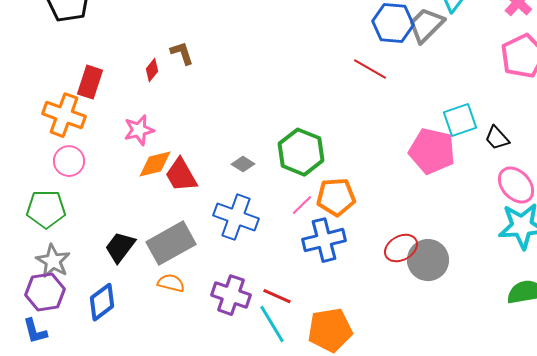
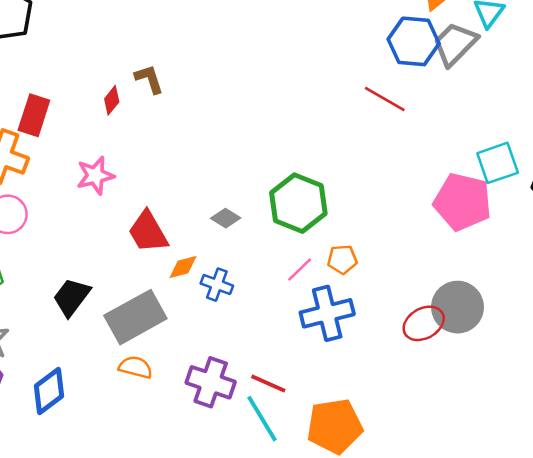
orange diamond: (155, 164) -> (183, 267), moved, size x0.7
orange pentagon: (336, 197) -> (342, 259), size x0.6
blue cross: (236, 217) -> (217, 285), size x0.6
black trapezoid: (120, 247) -> (72, 297), moved
gray circle: (428, 260) -> (457, 307), moved

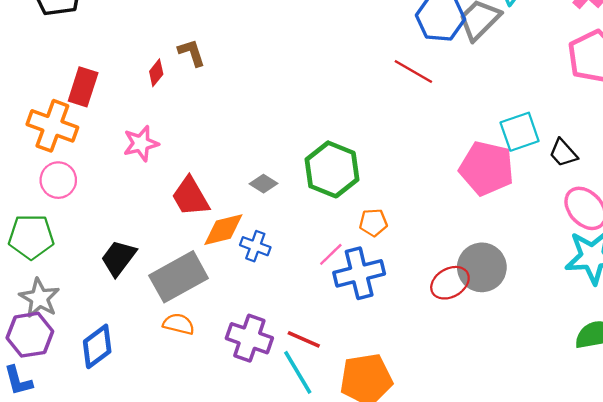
orange diamond: (183, 267) -> (223, 230), size x1.5
pink line: (300, 269) -> (331, 254), moved

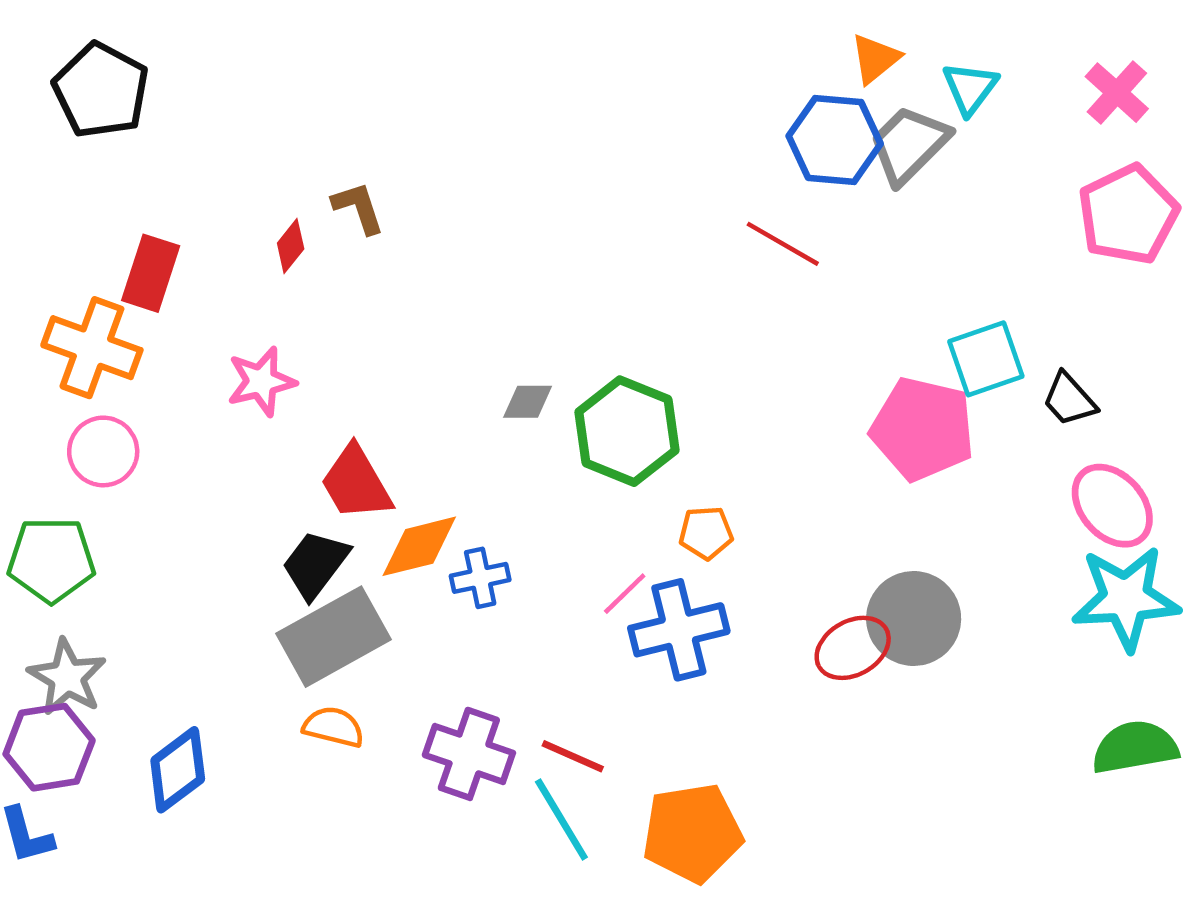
gray diamond: (264, 184) -> (528, 402), moved, turned -32
blue cross: (255, 246) -> (480, 578), turned -32
black trapezoid: (118, 258) -> (315, 564), moved

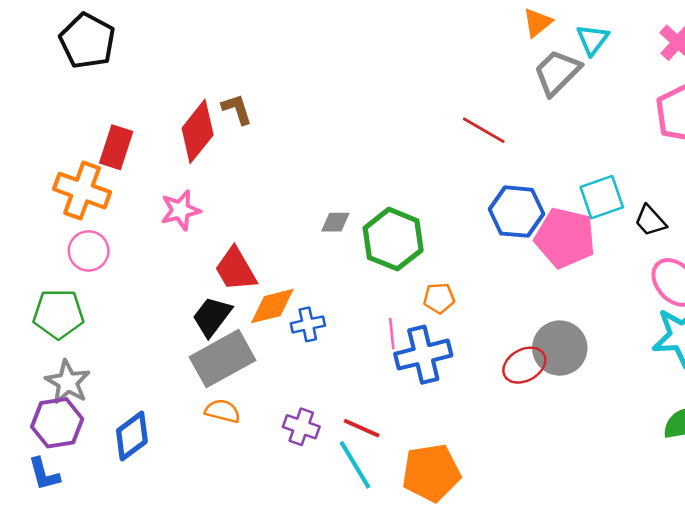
blue hexagon: (835, 140) -> (516, 212), moved
red diamond: (291, 246) -> (198, 131), size x2.0
pink line: (625, 594) -> (392, 334), turned -52
purple cross: (469, 754) -> (301, 427), size x0.7

